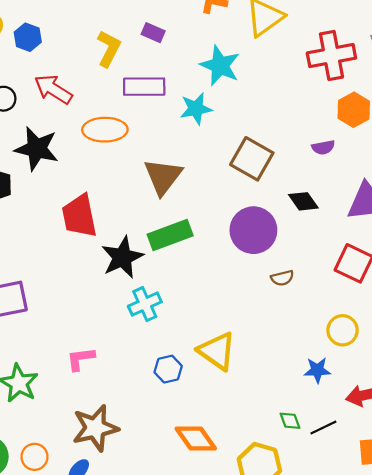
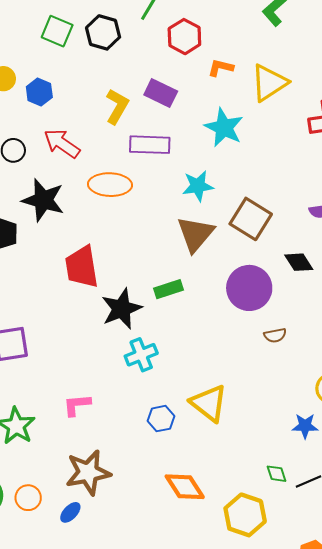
purple rectangle: (153, 33) -> (161, 93), size x1.4
cyan star: (196, 109) -> (198, 186), moved
brown triangle: (163, 177) -> (195, 234), moved
green rectangle: (170, 235) -> (169, 289), size x0.7

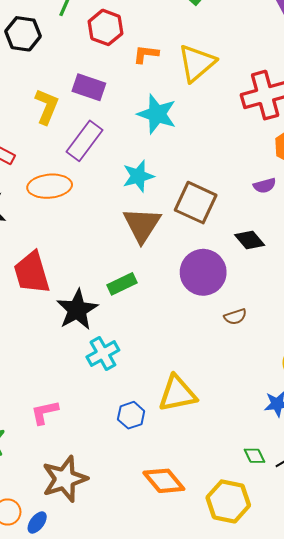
purple rectangle: (150, 145) -> (84, 141), turned -48
yellow triangle: (209, 403) -> (177, 394), turned -42
blue ellipse: (70, 512) -> (37, 523), moved

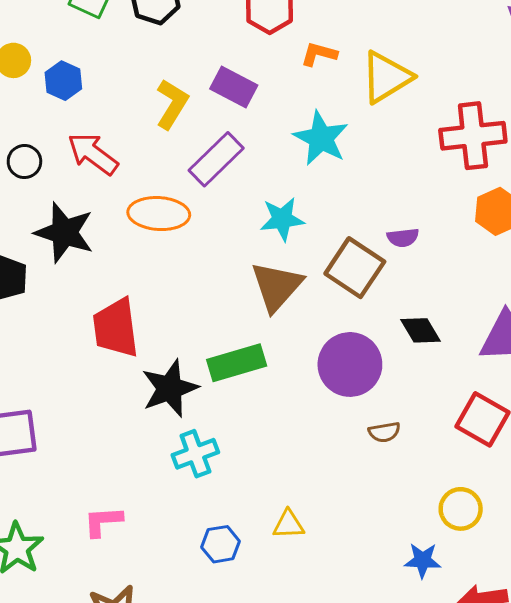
purple semicircle: (265, 186) -> (403, 238), moved
green rectangle: (122, 284) -> (237, 363), size x1.4
yellow triangle: (177, 394) -> (288, 525), size x0.6

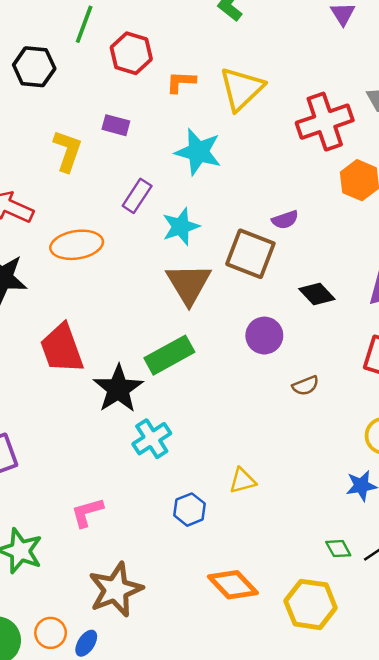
purple rectangle: (234, 87) -> (116, 125), size x0.7
purple rectangle: (216, 159) -> (137, 196), moved, size x0.7
purple circle: (350, 364) -> (264, 336), size x0.7

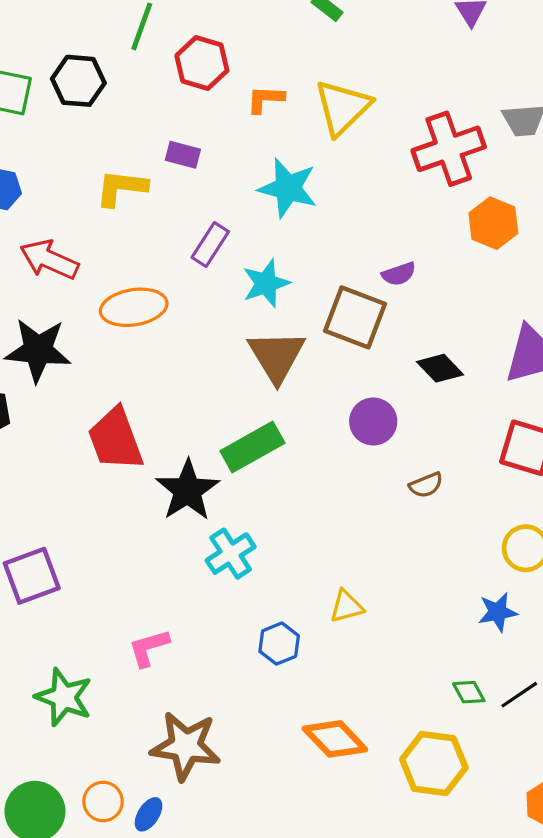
yellow L-shape: (67, 151) -> (121, 188), turned -102
brown star: (116, 590) -> (186, 746), turned 30

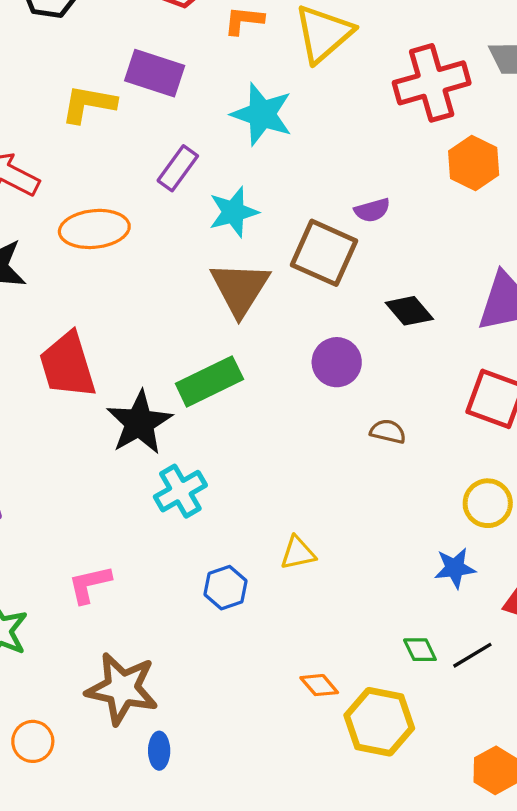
purple rectangle: (183, 155) -> (155, 73), size x1.6
brown semicircle: (426, 485) -> (388, 431), turned -148
orange diamond: (335, 739) -> (319, 685), moved, size x0.6
blue ellipse: (149, 814) -> (159, 751), moved, turned -36

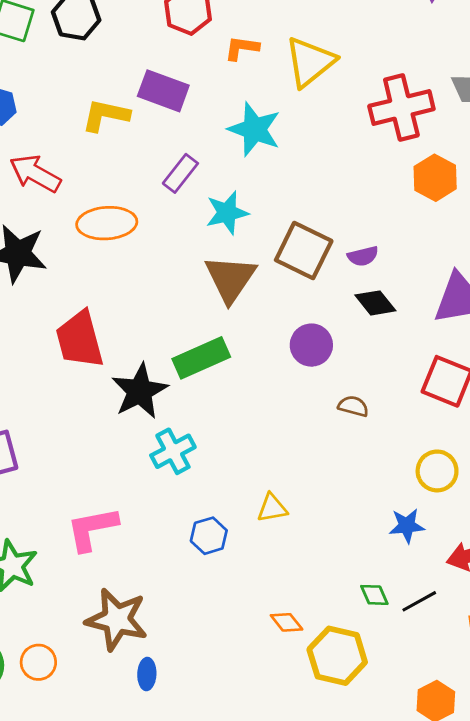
purple semicircle: (372, 210) -> (363, 256), moved
pink L-shape: (90, 584) -> (92, 529), size x1.4

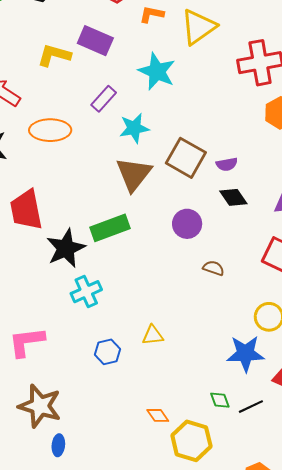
blue star: (407, 526) -> (245, 354), size x1.5

